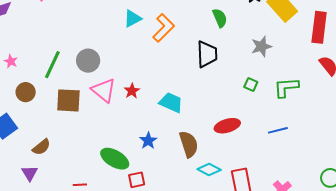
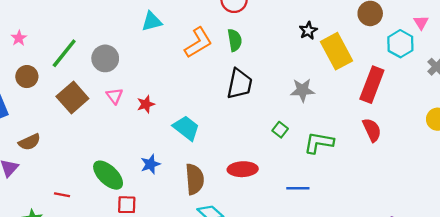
green semicircle: (220, 18) -> (235, 40), moved
cyan triangle: (133, 19) -> (152, 21), moved
pink triangle: (104, 90) -> (115, 96), size x0.6
brown square: (68, 100) -> (72, 98), turned 32

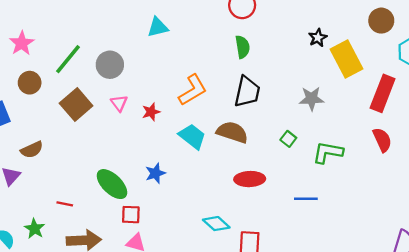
pink star: (19, 38) -> (22, 43), size x1.5
orange L-shape: (198, 43) -> (193, 90), moved
brown semicircle: (195, 179) -> (232, 132), moved, turned -68

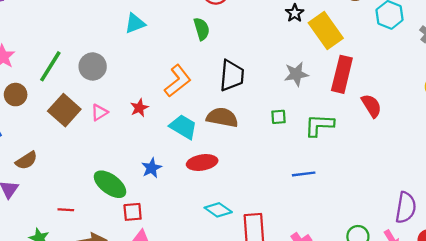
green semicircle: (242, 47) -> (202, 29), moved
red rectangle: (383, 93) -> (342, 74), moved
pink triangle: (119, 103) -> (99, 112), moved, turned 42
green square: (288, 139) -> (279, 117), turned -35
red ellipse: (250, 179) -> (202, 163), moved

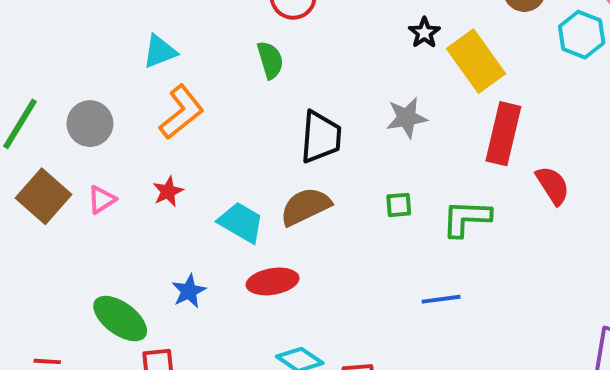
gray star: (296, 74) -> (407, 118), moved
orange L-shape: (178, 81) -> (182, 112), moved
brown semicircle: (222, 117) -> (305, 207), turned -36

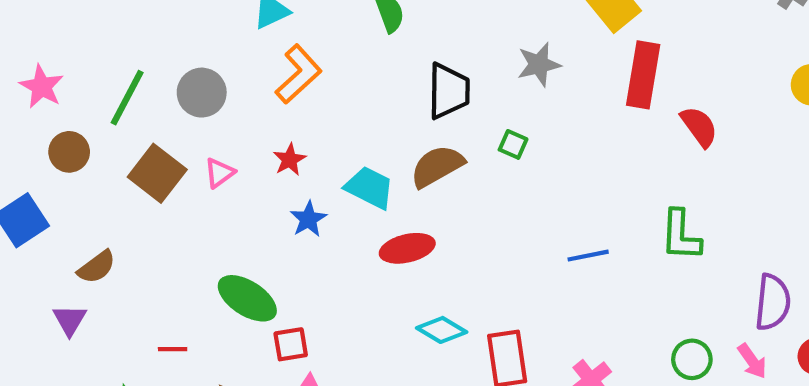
green square: (399, 205) -> (513, 144), moved, turned 32
green L-shape: (466, 218) -> (681, 235), moved, turned -86
blue star: (189, 291) -> (308, 219), moved

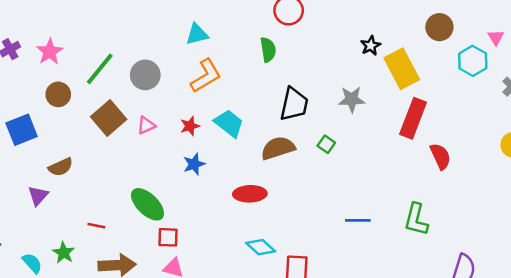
cyan trapezoid: (369, 188) -> (229, 123), moved

